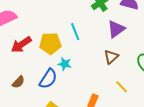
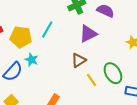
cyan line: (75, 32) -> (47, 29), turned 42
yellow line: (122, 87) -> (92, 80), moved

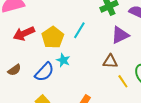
yellow pentagon: (21, 37) -> (53, 37), turned 30
brown triangle: (79, 60) -> (110, 61), turned 35

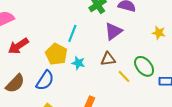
yellow pentagon: (53, 37) -> (56, 54), moved
cyan star: (63, 60) -> (78, 63), moved
brown semicircle: (14, 70) -> (15, 83), size x1.5

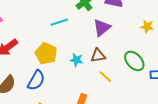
cyan line: (72, 33) -> (59, 22), moved, turned 54
cyan star: (78, 63) -> (76, 60), moved
yellow line: (124, 76) -> (105, 77), moved

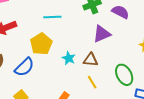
cyan line: (59, 22) -> (52, 17), moved

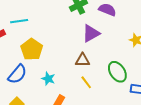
cyan line: (52, 17) -> (19, 21), moved
cyan star: (69, 58) -> (48, 79), moved

